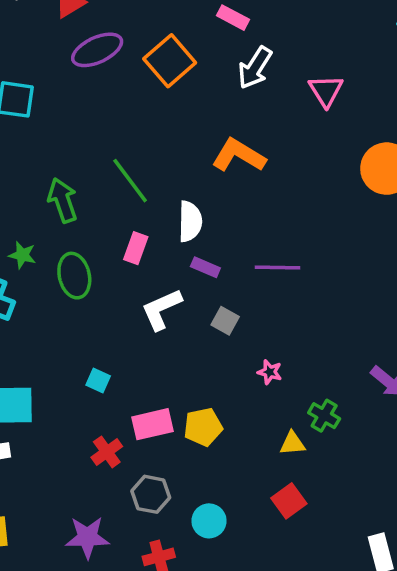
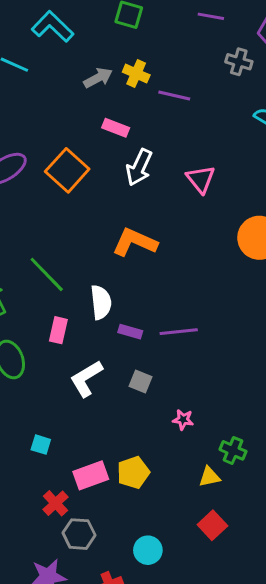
purple rectangle: (205, 267) -> (130, 332), moved
gray hexagon: (151, 494) -> (79, 534), moved

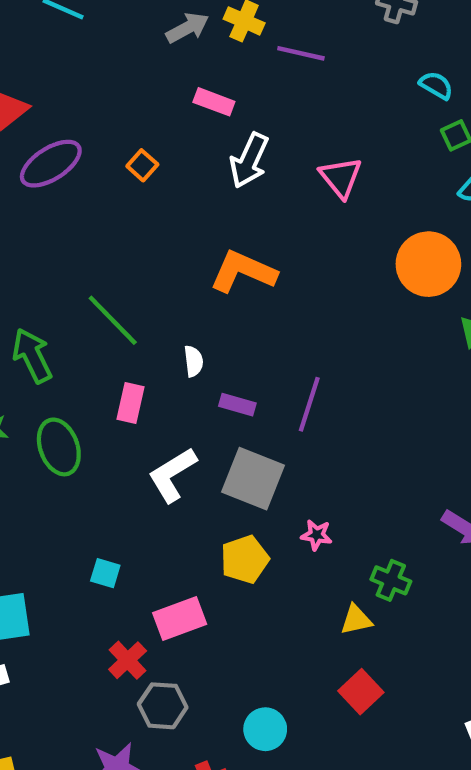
orange square: (67, 170) -> (142, 165), size x0.5
white semicircle: (101, 302) -> (194, 361), size x0.6
purple line: (179, 332) -> (309, 404), turned -66
gray square: (141, 381) -> (253, 479), size x1.8
yellow pentagon: (133, 472) -> (245, 559), moved

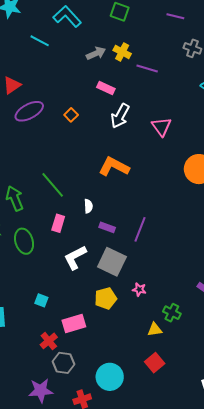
cyan circle: (265, 729) -> (110, 377), size x1.4

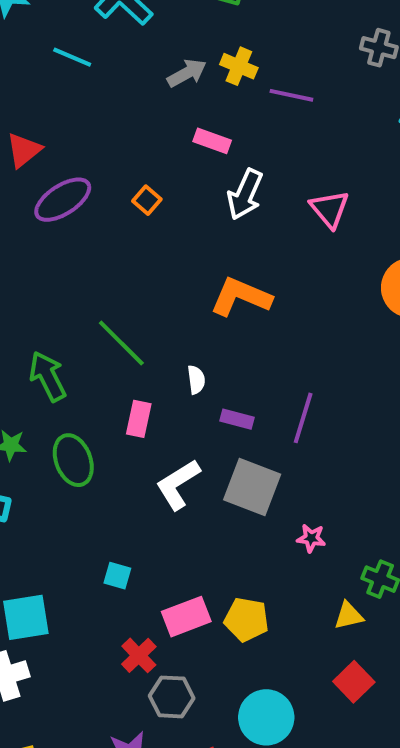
yellow pentagon: (106, 298) -> (246, 619), moved, turned 30

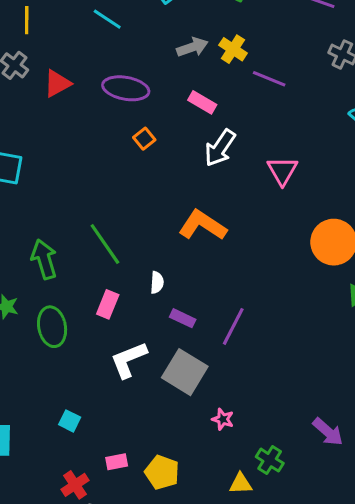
purple ellipse: (63, 200) -> (126, 88), moved, turned 33
pink rectangle: (186, 617) -> (117, 462), size x0.6

